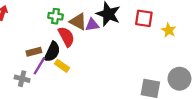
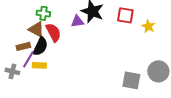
brown triangle: (78, 22) -> (36, 29), moved
yellow rectangle: (62, 66) -> (39, 65), moved, turned -32

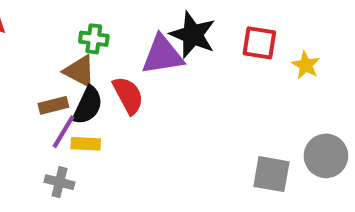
purple triangle: (77, 21) -> (162, 55), size x1.6
red semicircle: (53, 32) -> (128, 95), moved
gray cross: (12, 71) -> (59, 182), moved

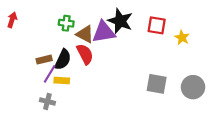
brown triangle: (80, 71) -> (85, 34), moved
gray square: (271, 174) -> (157, 84), moved

